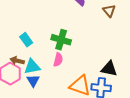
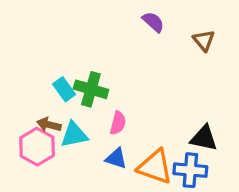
green cross: (61, 40) -> (91, 89), moved
blue triangle: (33, 81) -> (116, 158), moved, turned -40

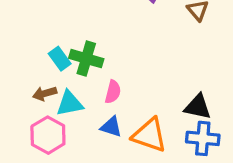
brown arrow: (49, 125) -> (45, 94), turned -30
pink hexagon: (37, 147) -> (48, 135), moved
blue cross: (190, 170) -> (203, 138), moved

